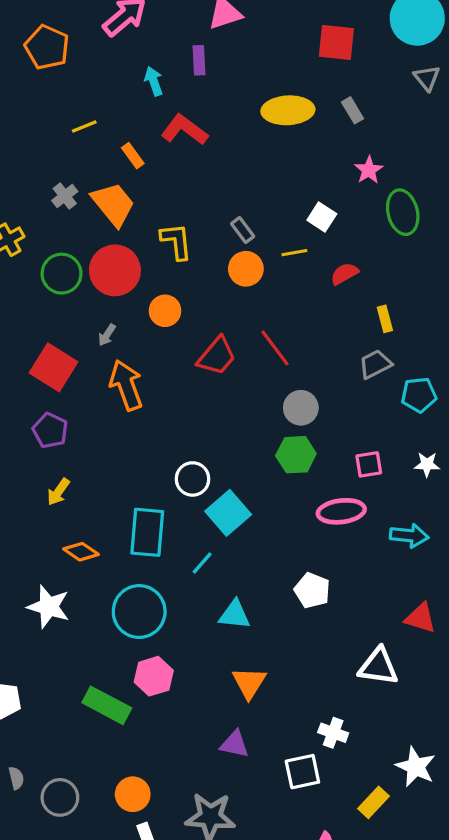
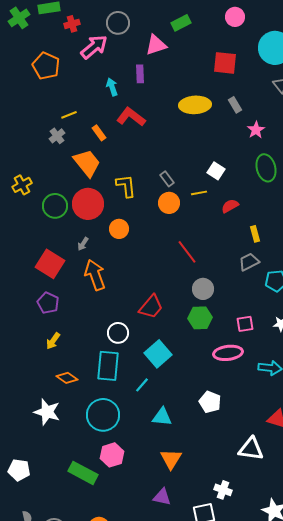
pink star: (369, 170) -> (256, 130), moved
gray cross: (65, 196) -> (57, 136), moved
red trapezoid: (217, 356) -> (151, 307), moved
white circle: (193, 479) -> (118, 333), moved

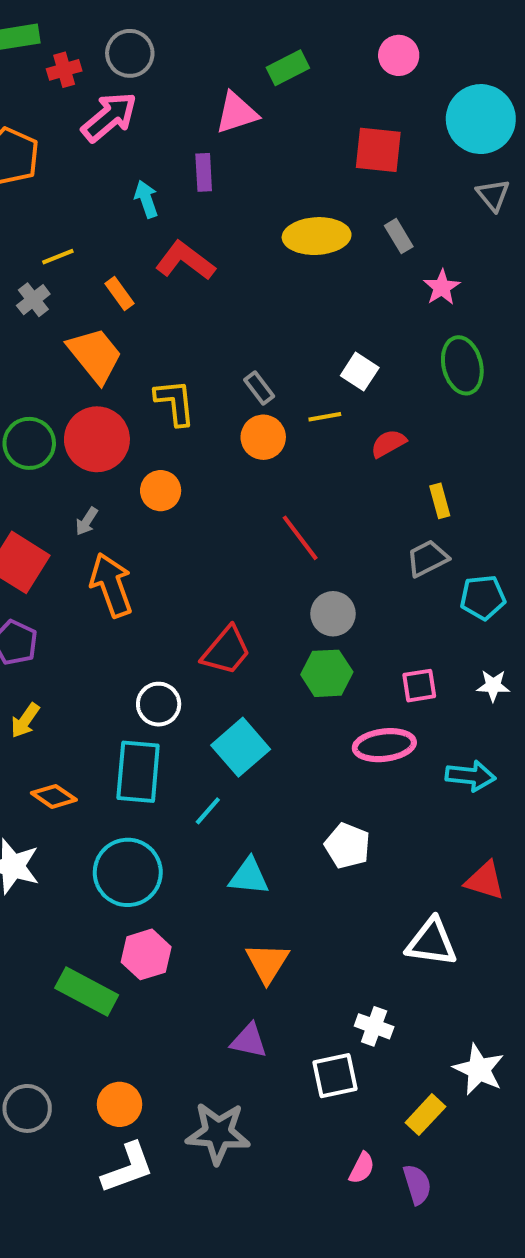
gray circle: (118, 23) -> (130, 53), moved

